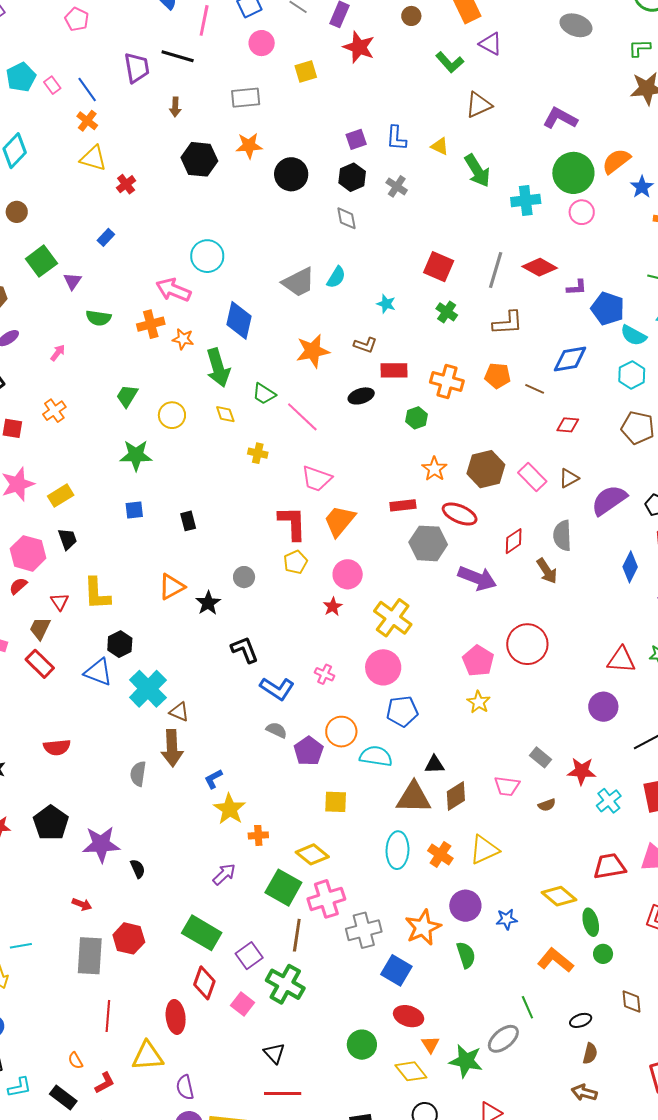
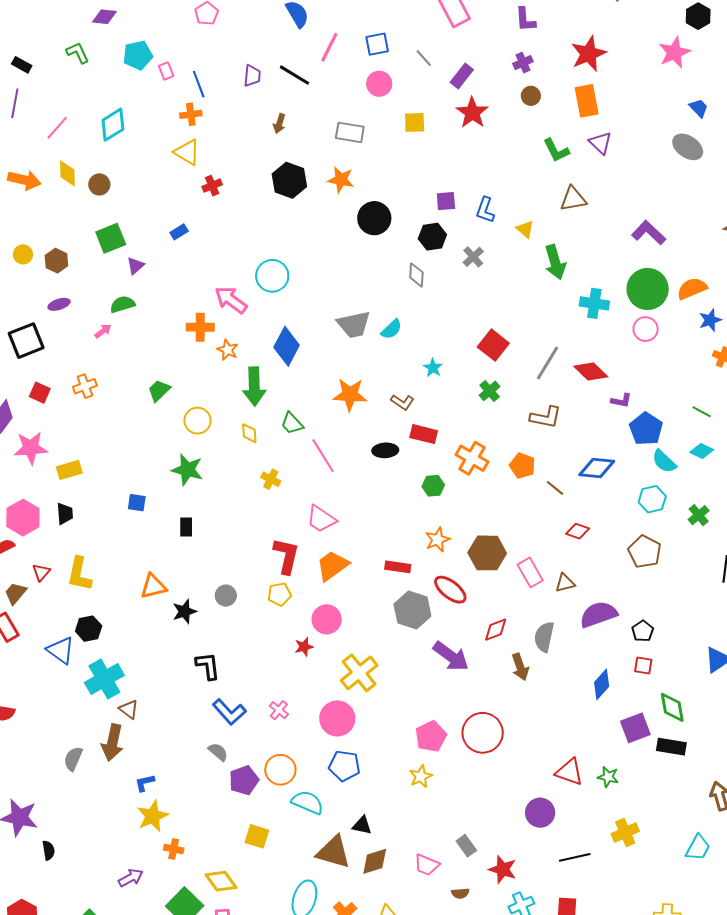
purple trapezoid: (137, 68) -> (252, 76), size x0.7
orange cross: (87, 121) -> (191, 114), turned 30
green semicircle: (98, 318) -> (122, 304), moved, turned 140
green star: (136, 455) -> (187, 470), moved

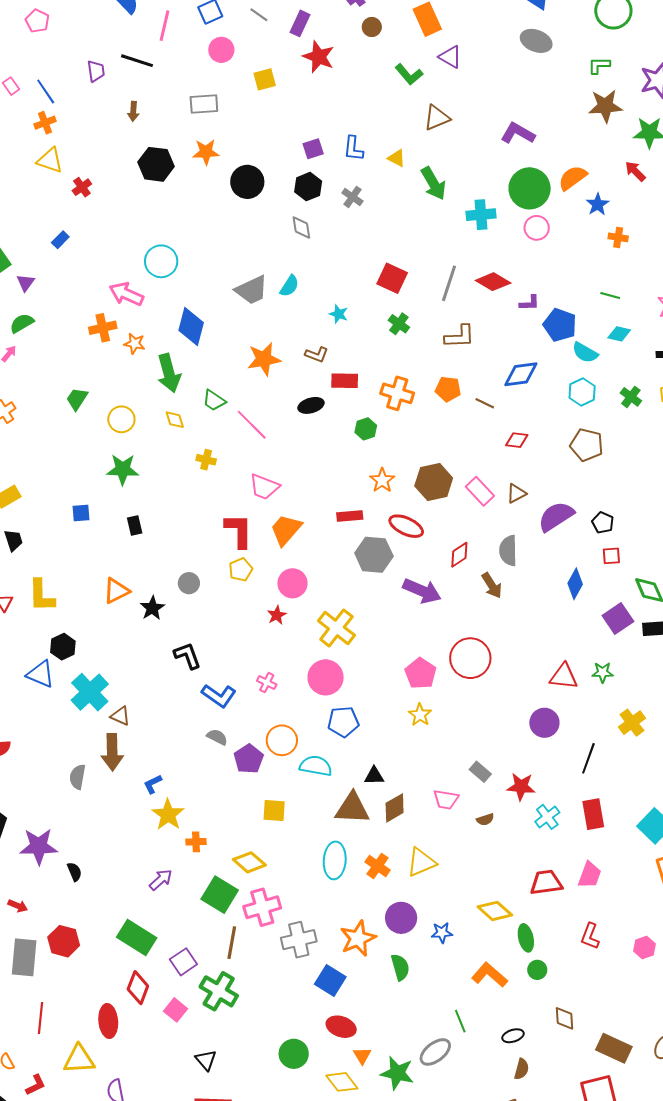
black line: (575, 857) -> (588, 758), turned -44

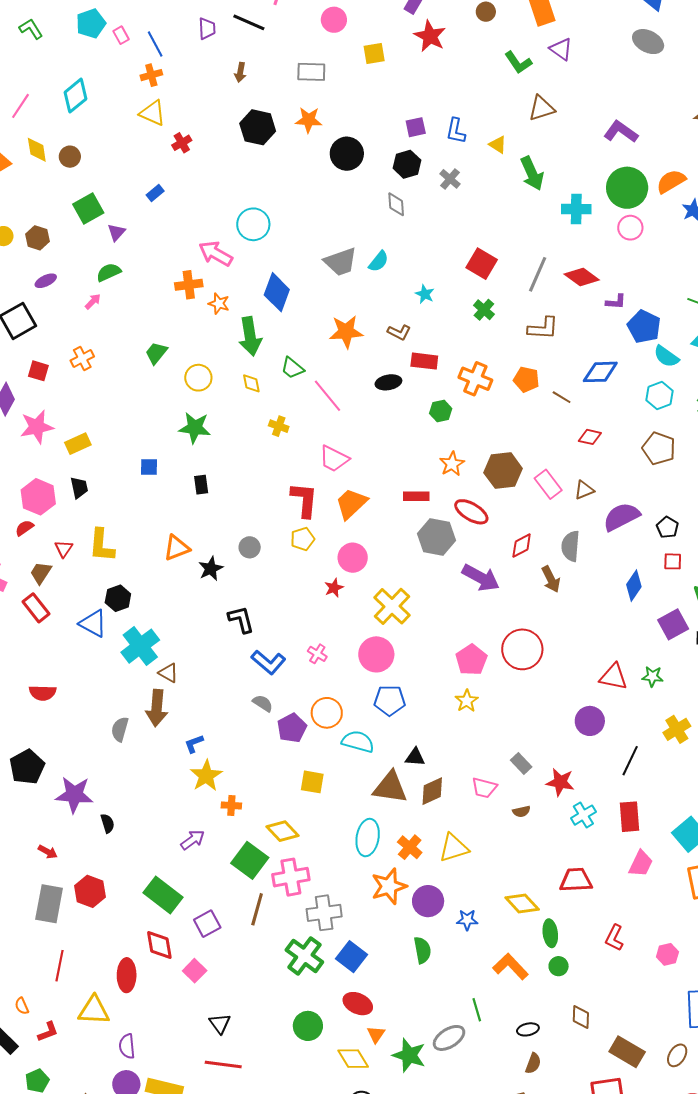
pink trapezoid: (590, 875) -> (641, 864), moved
orange star: (358, 938) -> (389, 886), moved
red diamond: (138, 988) -> (159, 945), turned -36
green cross: (219, 991) -> (304, 956), moved

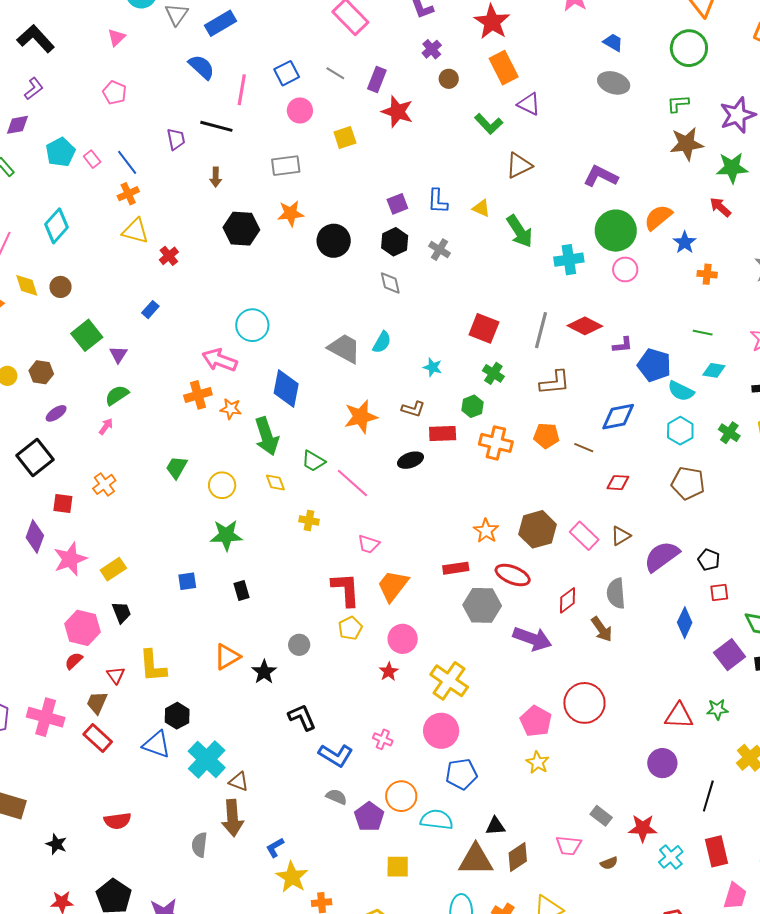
gray trapezoid: (341, 262) -> (344, 348), turned -123
green hexagon: (441, 411) -> (473, 406), moved
pink trapezoid: (334, 459) -> (369, 544), size x0.7

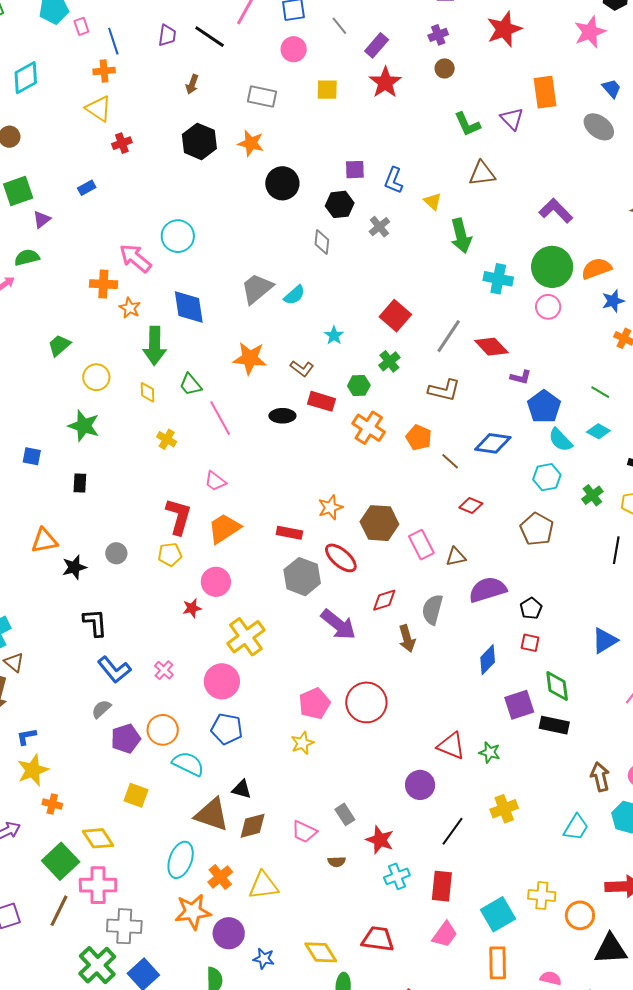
orange rectangle: (504, 68) -> (545, 92), moved
gray trapezoid: (344, 348) -> (257, 288), turned -87
blue diamond: (286, 388) -> (189, 307), turned -39
gray semicircle: (336, 797) -> (101, 709), turned -85

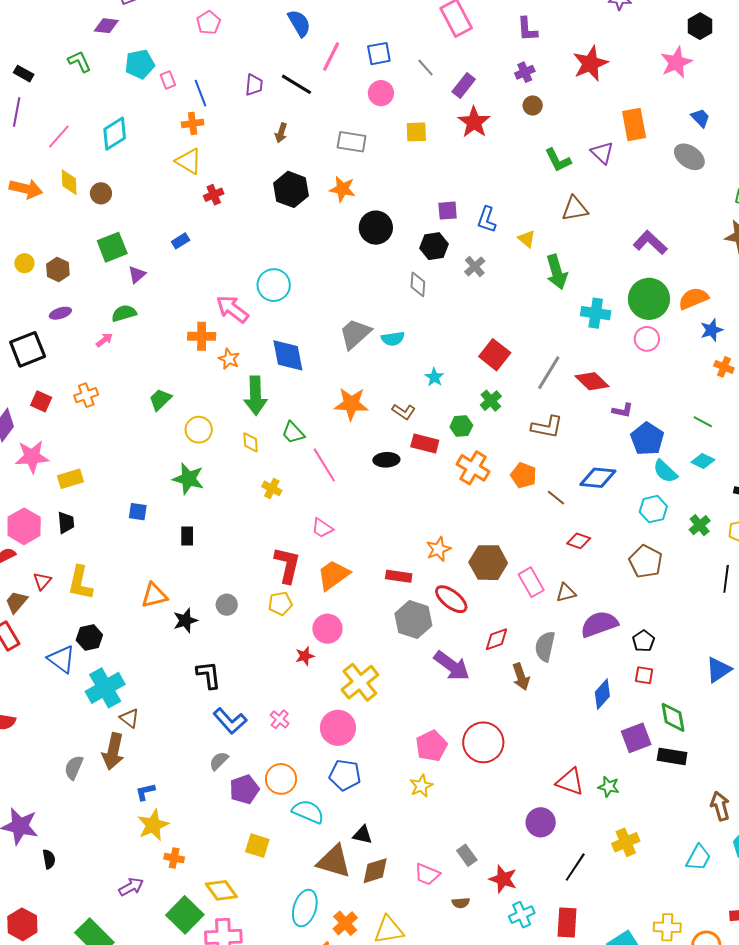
cyan semicircle: (294, 295) -> (393, 339), turned 35

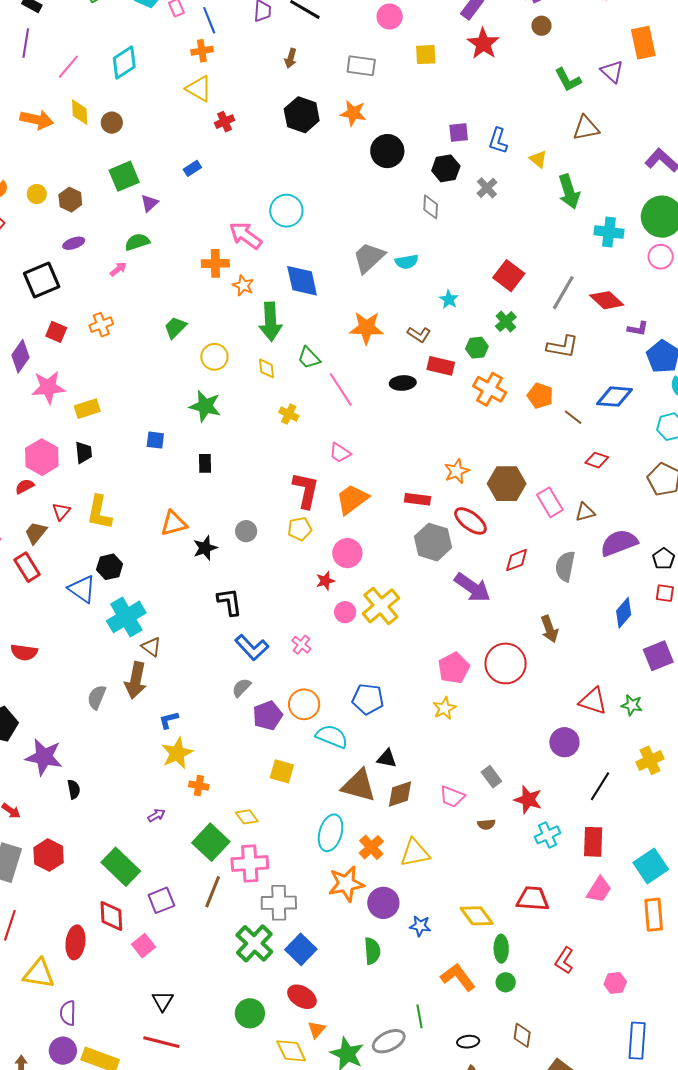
brown arrow: (521, 677) -> (549, 629), moved
pink circle: (338, 728) -> (345, 612), moved, size x0.6
purple arrow: (131, 887) -> (156, 815), size x0.7
yellow diamond: (221, 890) -> (247, 817), size x0.7

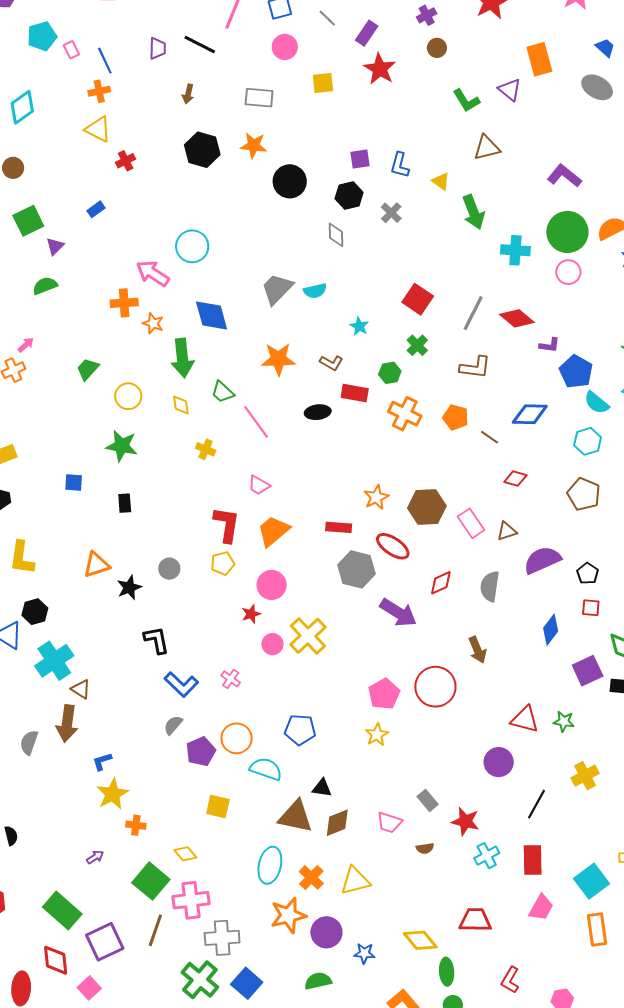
pink arrow: (118, 269) -> (26, 345), moved
purple square: (161, 900) -> (105, 942), size x1.4
green semicircle: (372, 951) -> (318, 981), turned -96

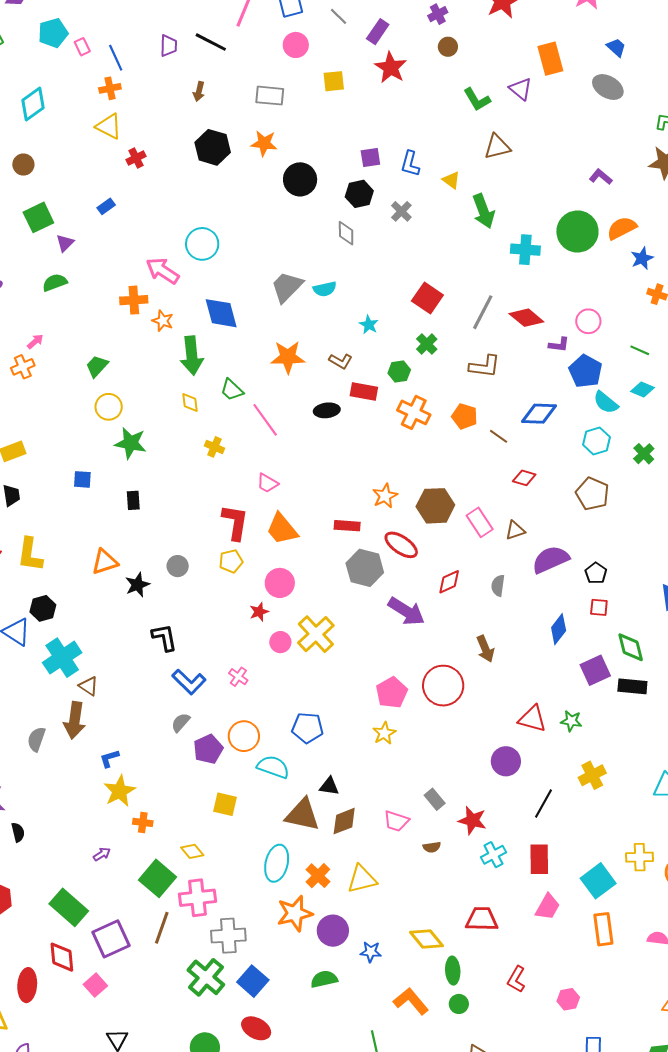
purple L-shape: (564, 176) -> (601, 177), moved, size x0.7
pink circle: (568, 272) -> (588, 321), moved
yellow circle: (128, 396) -> (109, 407), moved
orange trapezoid: (273, 531) -> (282, 529), turned -90
gray semicircle: (490, 586) -> (498, 586), size x0.7

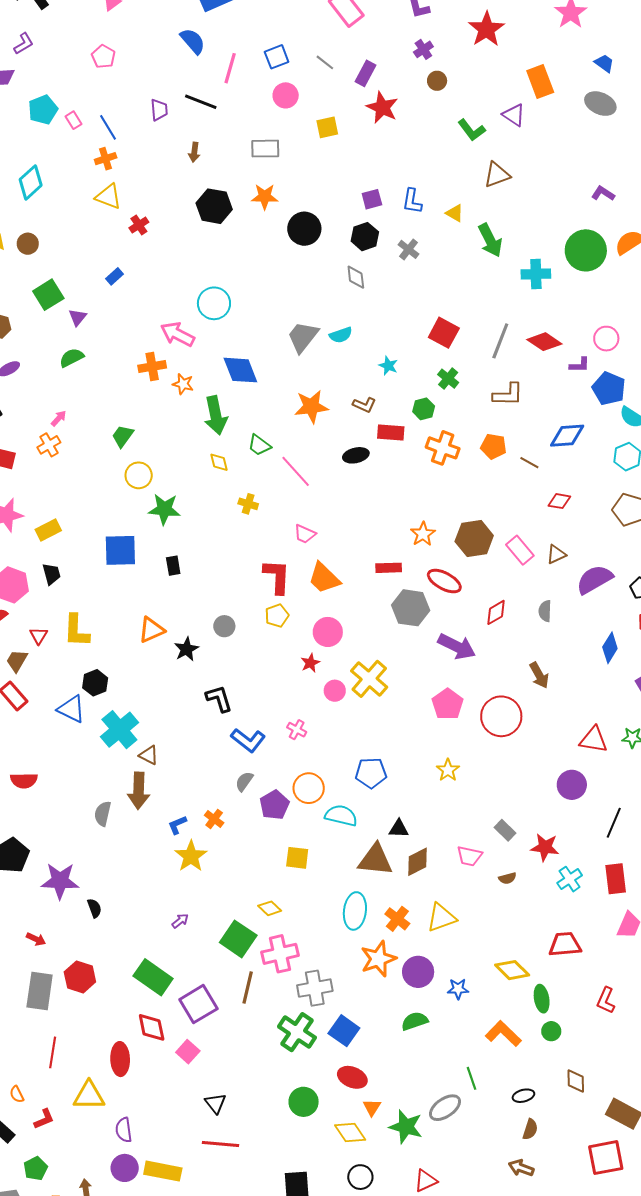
blue square: (82, 479) -> (120, 550), size x1.8
pink pentagon: (392, 693) -> (448, 704), moved
orange cross: (143, 822) -> (214, 819), moved, turned 36

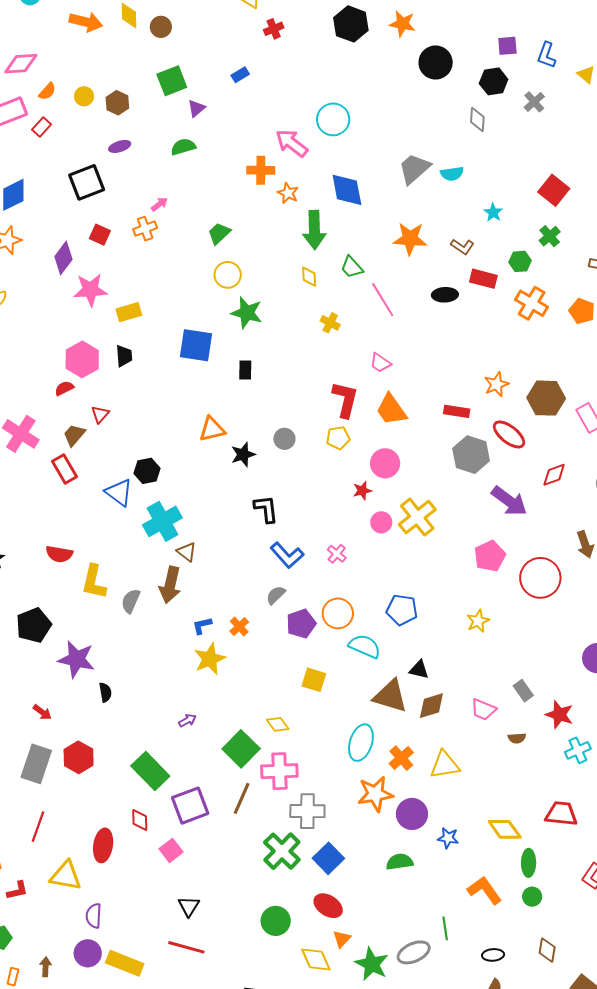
yellow L-shape: (76, 631) -> (94, 582), moved
red diamond: (152, 1027) -> (140, 820), size x0.7

